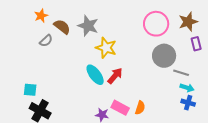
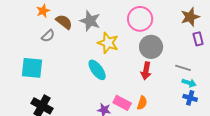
pink circle: (156, 24) -> (140, 19), moved
gray circle: (164, 56) -> (151, 47), moved
red arrow: (115, 76) -> (146, 71), moved, turned 150
cyan square: (30, 90) -> (32, 68), moved, size x1.6

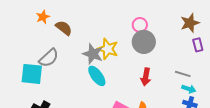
pink circle: (140, 19) -> (140, 25), size x0.6
gray star: (90, 21) -> (93, 54), moved
gray semicircle: (48, 36) -> (49, 58), moved, size x1.5
gray circle: (151, 47) -> (144, 42), moved

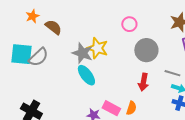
gray circle: (144, 42) -> (146, 50), moved
cyan square: (32, 74) -> (21, 54), moved
red arrow: (146, 77) -> (143, 82), moved

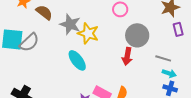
gray star: (82, 53) -> (70, 24), moved
red arrow: (143, 82) -> (127, 56), moved

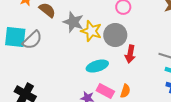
gray circle: (137, 35) -> (115, 35), moved
cyan ellipse: (77, 60) -> (97, 66), moved, turned -70

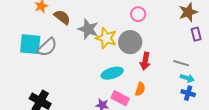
orange semicircle: (125, 91) -> (140, 89), moved

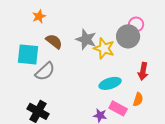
brown semicircle: (62, 17) -> (54, 41), moved
gray circle: (130, 42) -> (128, 36), moved
gray semicircle: (47, 47) -> (45, 71), moved

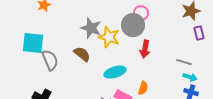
brown semicircle: (54, 41) -> (82, 54), moved
gray semicircle: (45, 71) -> (50, 60), turned -70
red arrow: (143, 71) -> (145, 49), moved

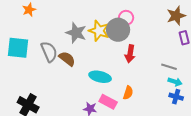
yellow star: (109, 37) -> (99, 31), moved
gray semicircle: (50, 60) -> (49, 52), moved
cyan ellipse: (115, 72) -> (100, 77), turned 30

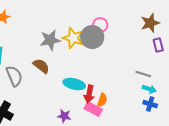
gray star: (76, 33) -> (50, 40), turned -30
gray semicircle: (49, 52) -> (14, 76), moved
red arrow: (130, 54) -> (89, 94), moved
pink rectangle: (108, 102) -> (93, 109), moved

